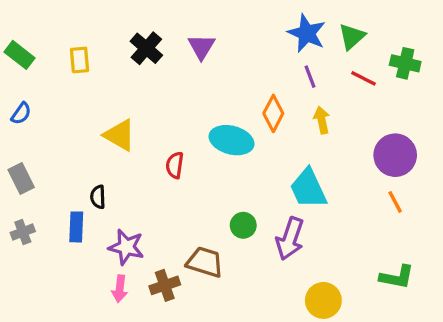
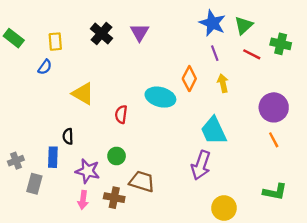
blue semicircle: (21, 113) -> (45, 67), moved
gray rectangle: (21, 179) -> (34, 184), moved, turned 42
green circle: (243, 225) -> (117, 156), moved
brown cross: (165, 285) -> (114, 198), turned 30

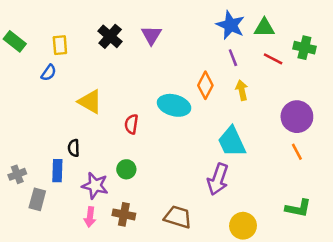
green triangle: (244, 25) -> (264, 28), turned 42
brown trapezoid: (142, 181) -> (178, 217), moved

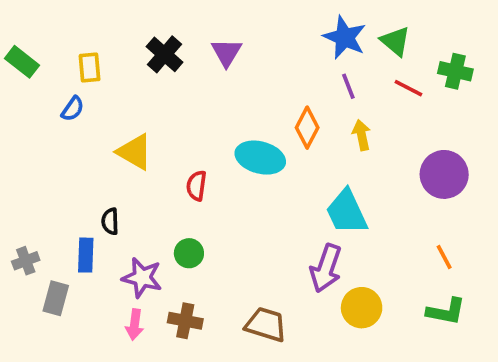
green triangle: (264, 28) -> (395, 41), turned 40
orange line: (297, 152) -> (444, 257), moved
yellow circle: (243, 226) -> (362, 308), moved

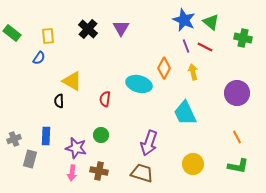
red line: (408, 88) -> (205, 47), moved
black semicircle: (110, 221) -> (59, 101), moved
purple arrow: (326, 268) -> (149, 143), moved

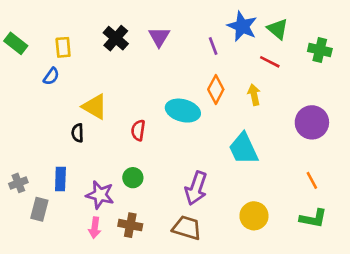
purple line: (186, 46) -> (213, 46), moved

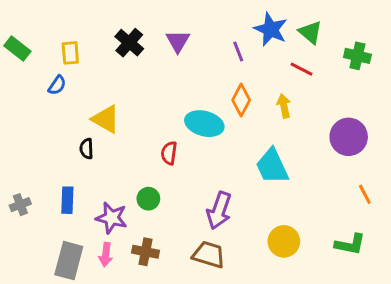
red semicircle: (138, 130) -> (169, 153), moved
orange line: (312, 180) -> (365, 194), moved
gray rectangle: (39, 209) -> (69, 261), moved, size x1.4

